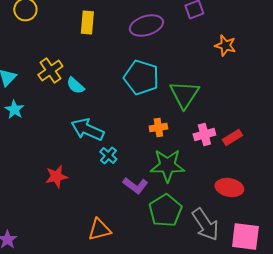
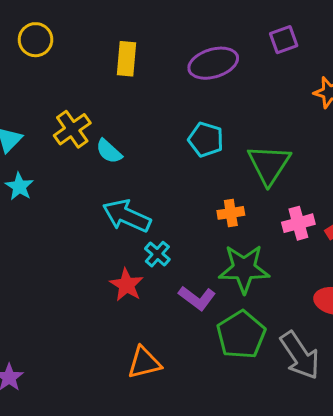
cyan pentagon: (141, 78) -> (206, 140), size x0.7
red star: (56, 176) -> (127, 285), moved, turned -30

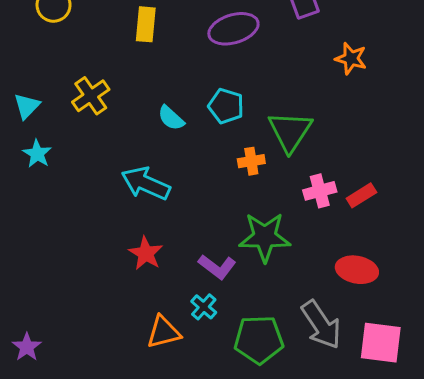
cyan semicircle: (109, 151) -> (171, 118), moved
orange cross: (231, 213) -> (251, 161), moved
cyan cross: (157, 254) -> (204, 307), moved
green pentagon: (241, 335) -> (259, 340), moved, turned 30

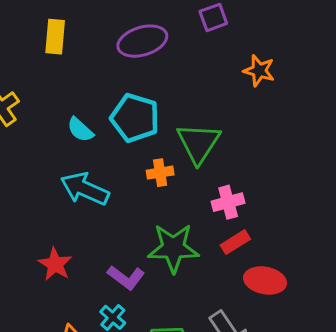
cyan pentagon: (226, 106) -> (135, 118), size x1.4
cyan arrow: (146, 183) -> (85, 189), moved
red rectangle: (361, 195) -> (235, 242), moved

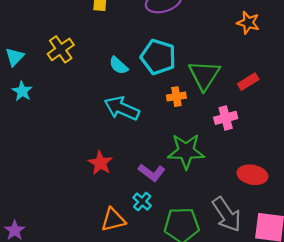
red rectangle: (235, 242) -> (248, 82), moved

